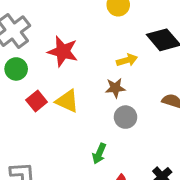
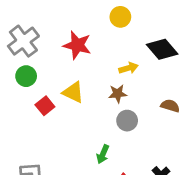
red star: (63, 51) -> (77, 45), moved
yellow triangle: (67, 101) -> (73, 92), moved

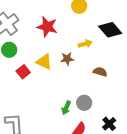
brown star: (118, 94) -> (67, 59), moved
brown semicircle: (170, 106) -> (100, 72), moved
gray circle: (127, 121) -> (84, 103), moved

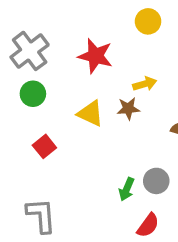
yellow arrow: (85, 44) -> (145, 84), moved
red square: (23, 72) -> (44, 146), moved

